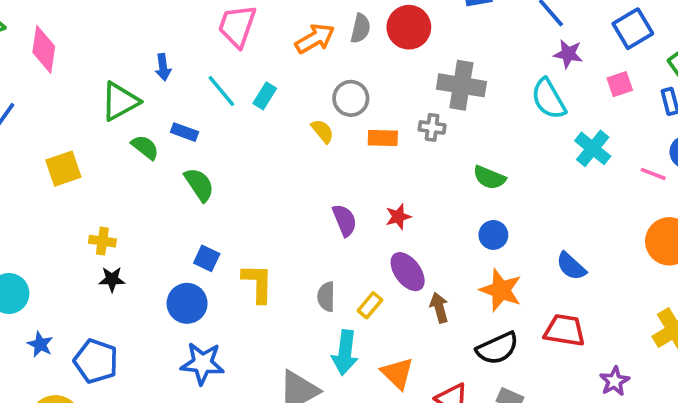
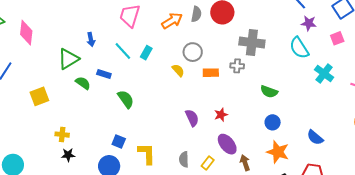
green semicircle: (199, 185) -> (126, 99), moved

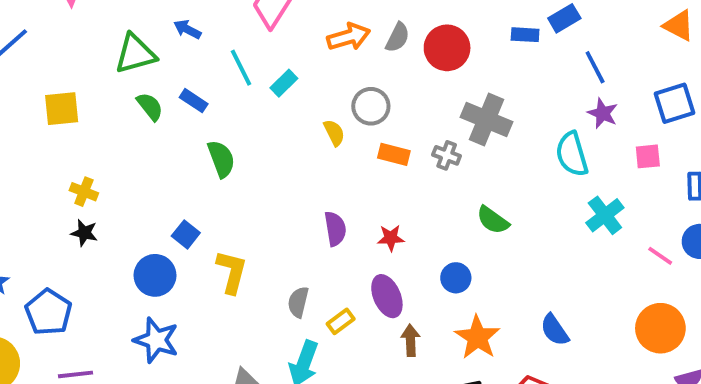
blue arrow: (91, 39) -> (187, 29), turned 112
blue circle: (273, 122) -> (456, 278), moved

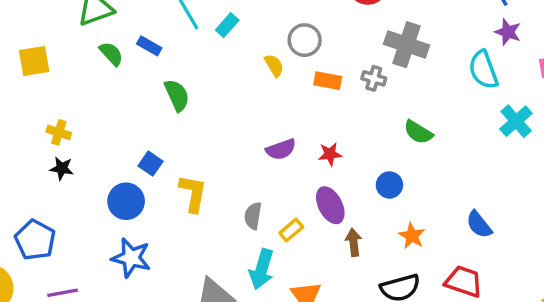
purple semicircle: (335, 229) -> (281, 149), turned 84
orange star: (477, 337) -> (412, 236), size x0.7

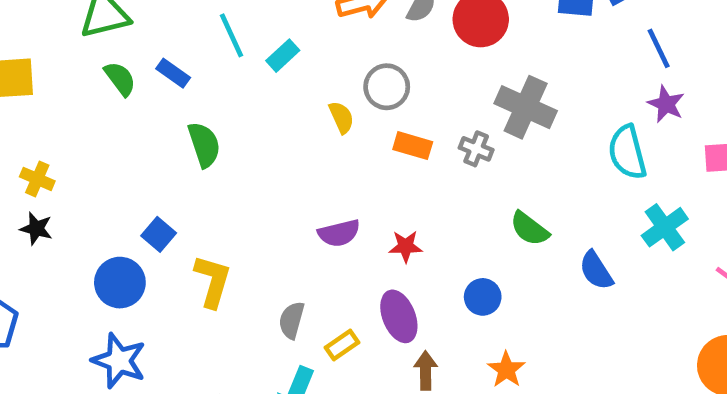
blue semicircle: (479, 225) -> (596, 270), moved

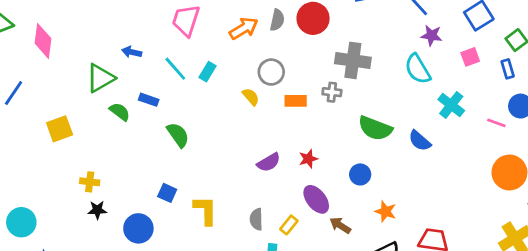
green semicircle: (529, 229) -> (375, 128), size x1.4
blue circle: (120, 283) -> (138, 228), moved
brown arrow: (426, 371) -> (340, 225), turned -40

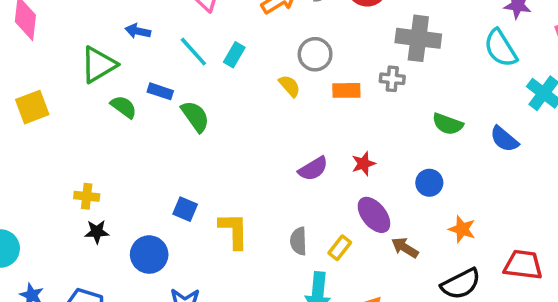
green semicircle: (375, 128) -> (448, 124), size x0.7
yellow square: (60, 129) -> (32, 107), moved
green semicircle: (178, 135) -> (195, 116), moved

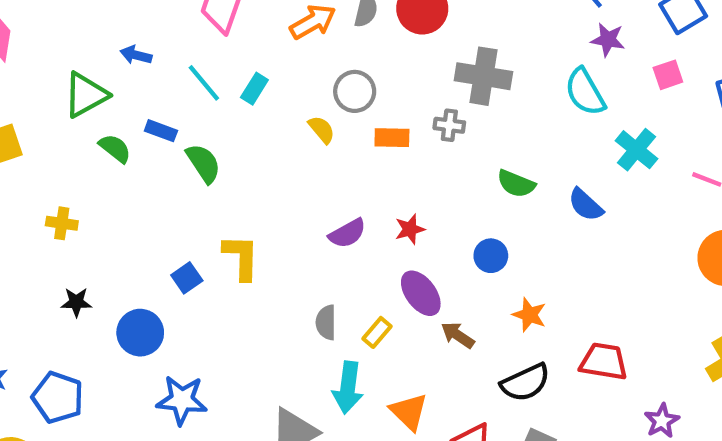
yellow cross: (87, 196) -> (62, 223), moved
blue square: (185, 209) -> (187, 278), turned 30
yellow L-shape: (234, 231) -> (241, 257), moved

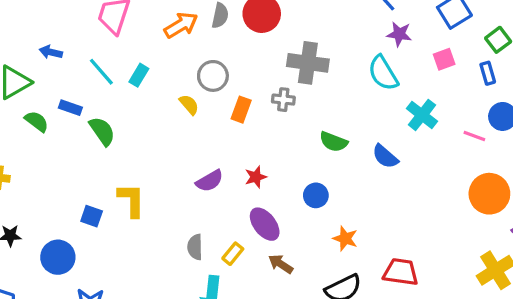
orange rectangle: (392, 138) -> (241, 110), turned -70
blue square: (187, 278) -> (92, 216), turned -35
brown arrow: (458, 335) -> (281, 264), moved

